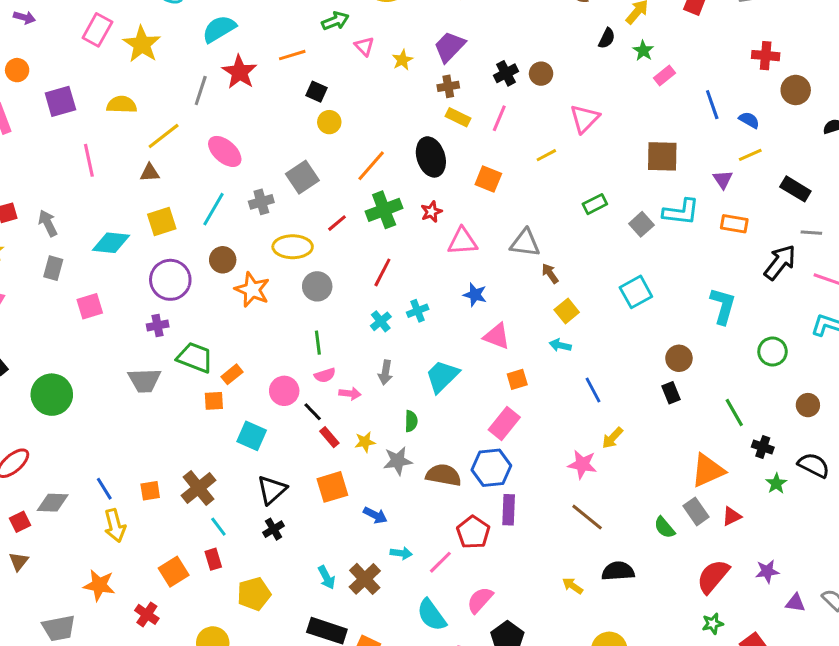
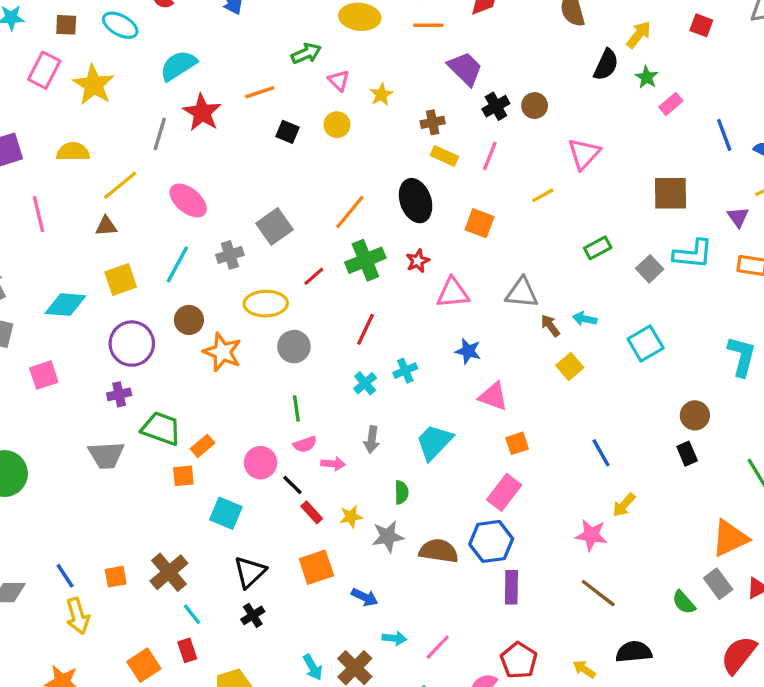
black semicircle: (607, 38) -> (606, 65), size x1.4
purple trapezoid: (450, 47) -> (465, 69), moved, turned 92
yellow circle: (329, 122) -> (337, 125), moved
cyan arrow: (560, 345) -> (585, 319), moved
red pentagon: (473, 532) -> (519, 660), moved

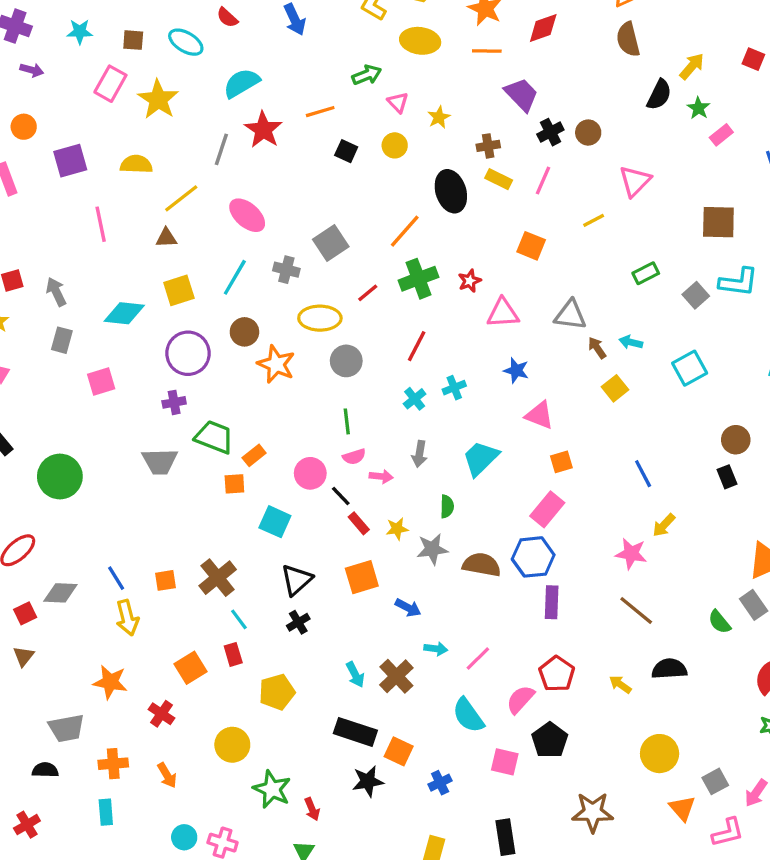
black ellipse: (416, 201) -> (451, 191), moved
gray cross: (230, 255) -> (286, 270), turned 30

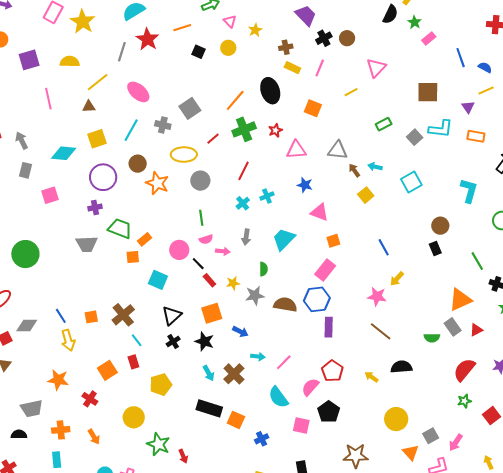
black ellipse: (451, 191) -> (270, 91), moved
green semicircle: (719, 622) -> (432, 338), turned -49
black star: (368, 781) -> (204, 341), moved, turned 30

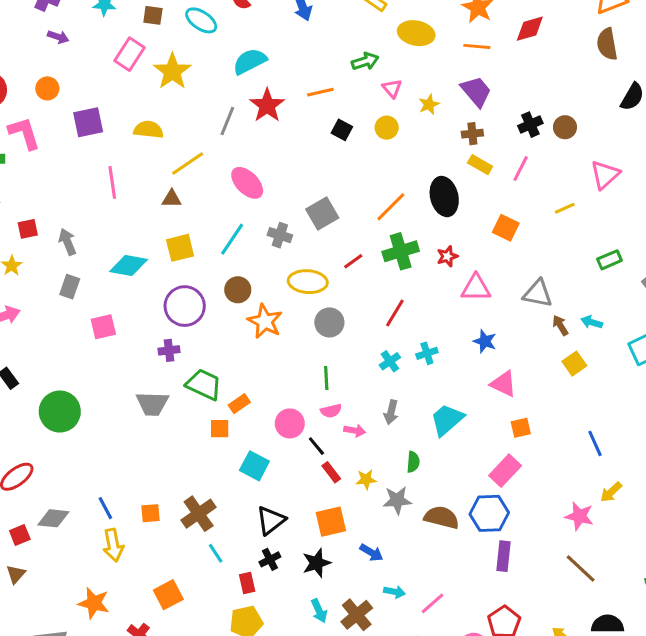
purple trapezoid: (306, 15) -> (476, 91), moved
black star: (204, 341) -> (317, 563), turned 30
red rectangle: (133, 362) -> (247, 583), moved

